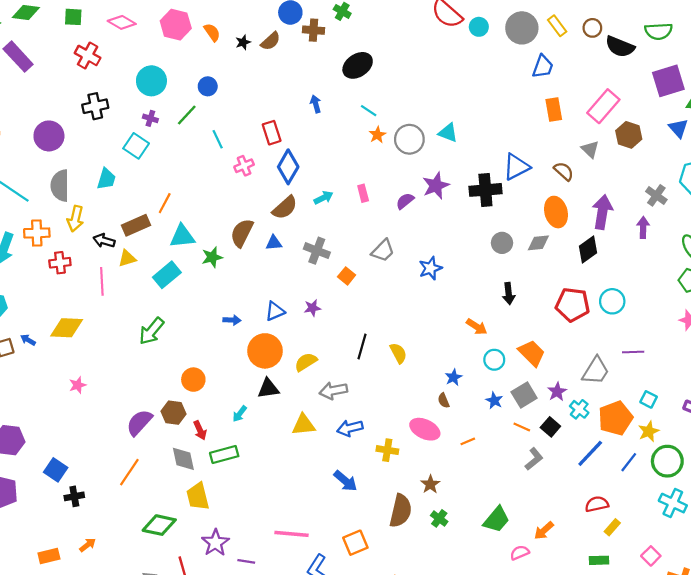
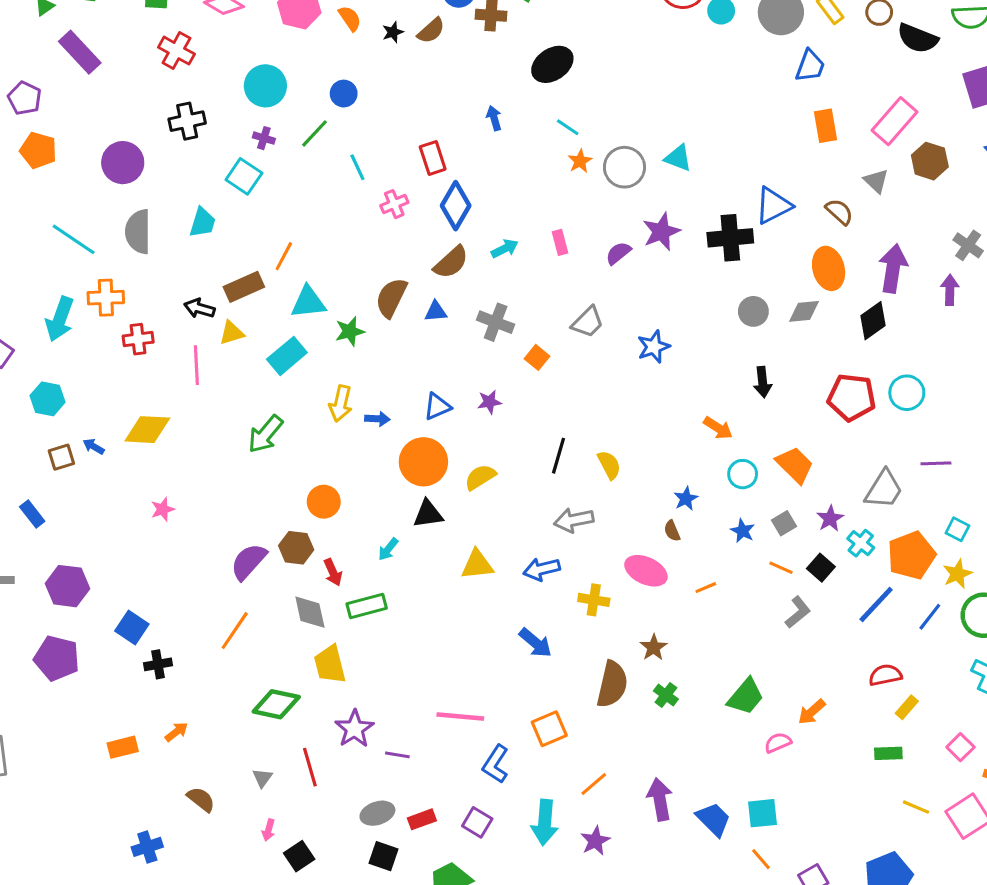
yellow arrow: (75, 219) -> (341, 403), moved
gray arrow: (333, 391) -> (574, 520), moved
gray square: (524, 395) -> (784, 523), size x0.7

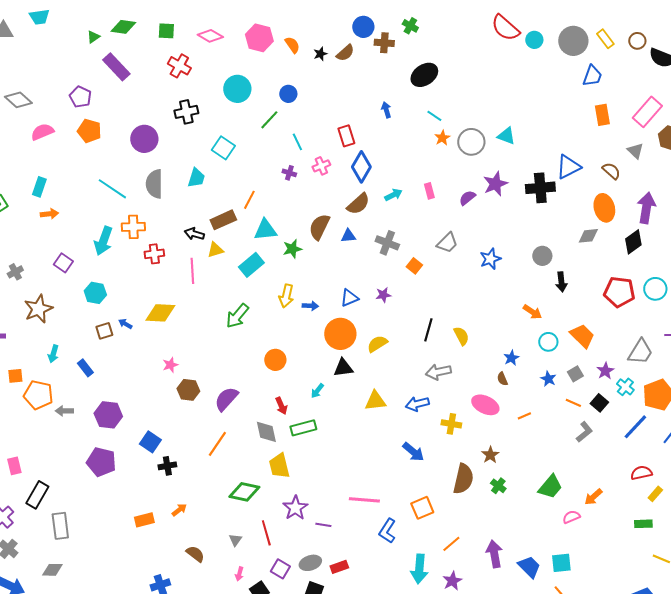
purple cross: (264, 138) -> (289, 173), moved
gray circle: (753, 311) -> (542, 256), moved
brown hexagon: (296, 548) -> (188, 390), moved
purple square: (477, 822) -> (280, 569), moved

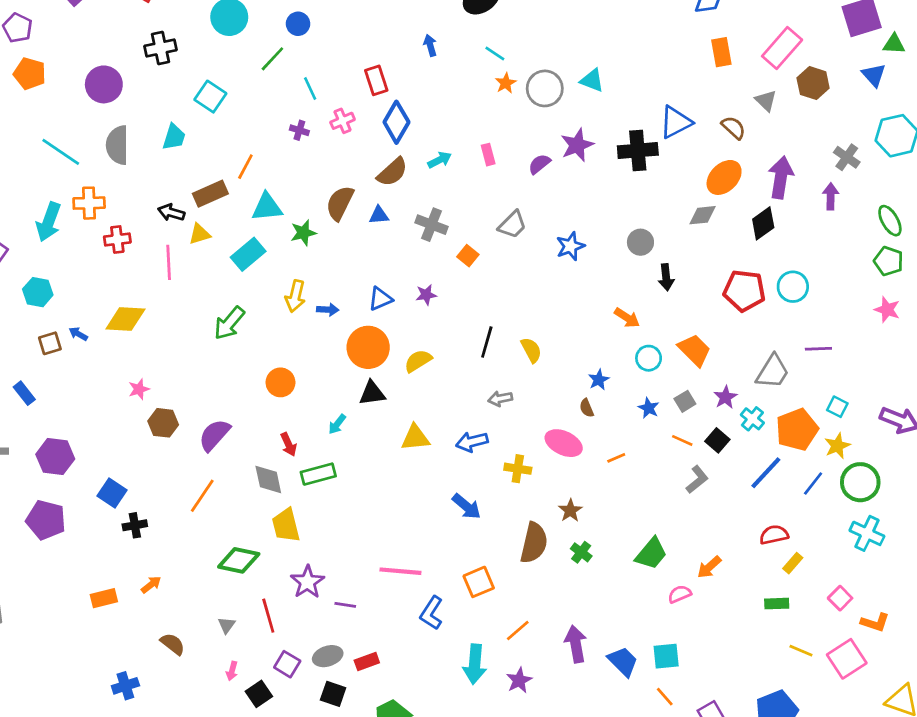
orange ellipse: (604, 208) -> (724, 177), turned 60
gray arrow: (438, 372) -> (500, 399), size x0.7

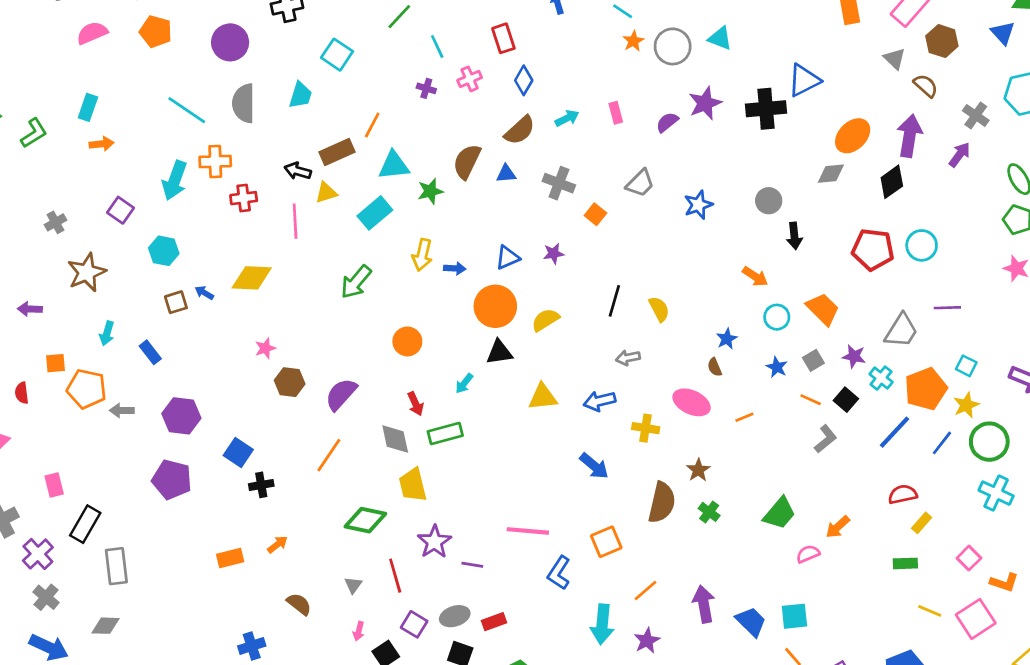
blue diamond: (396, 122) -> (524, 80), size x0.7
brown semicircle: (734, 128) -> (926, 86), moved
purple arrow: (831, 196) -> (960, 155), turned 35
purple star: (725, 397) -> (854, 356), turned -30

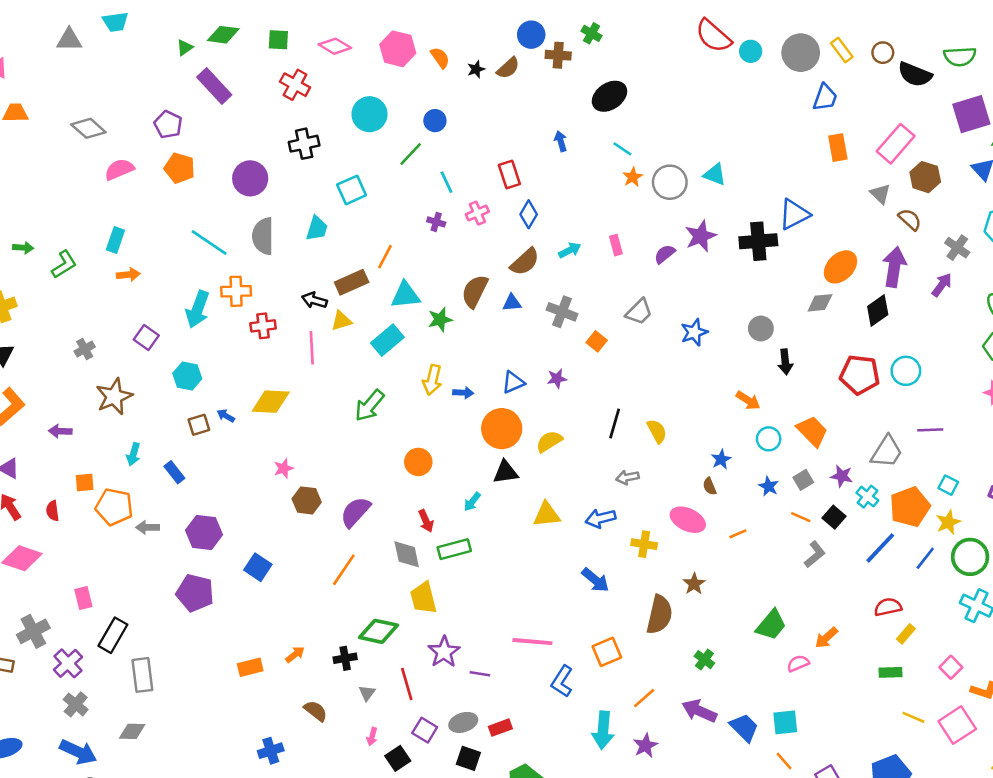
cyan square: (337, 55) -> (352, 190), turned 32
black cross: (261, 485) -> (345, 658), moved
green cross: (709, 512) -> (704, 660), moved
purple arrow: (704, 604) -> (699, 711), turned -56

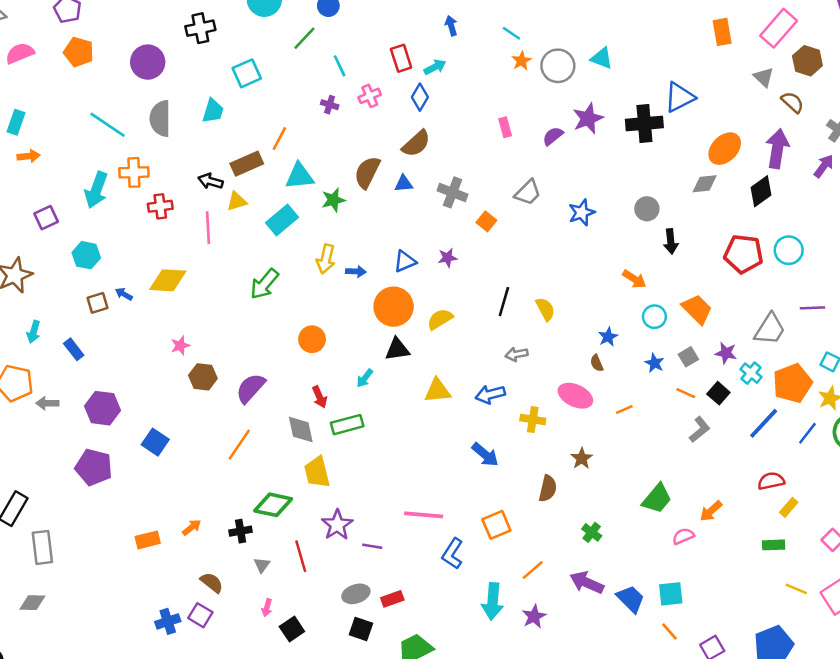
cyan arrow: (570, 250) -> (435, 67), moved
purple square: (146, 337) -> (46, 218), turned 30
brown semicircle: (660, 615) -> (548, 488), size x0.7
purple square: (425, 730) -> (200, 615), moved

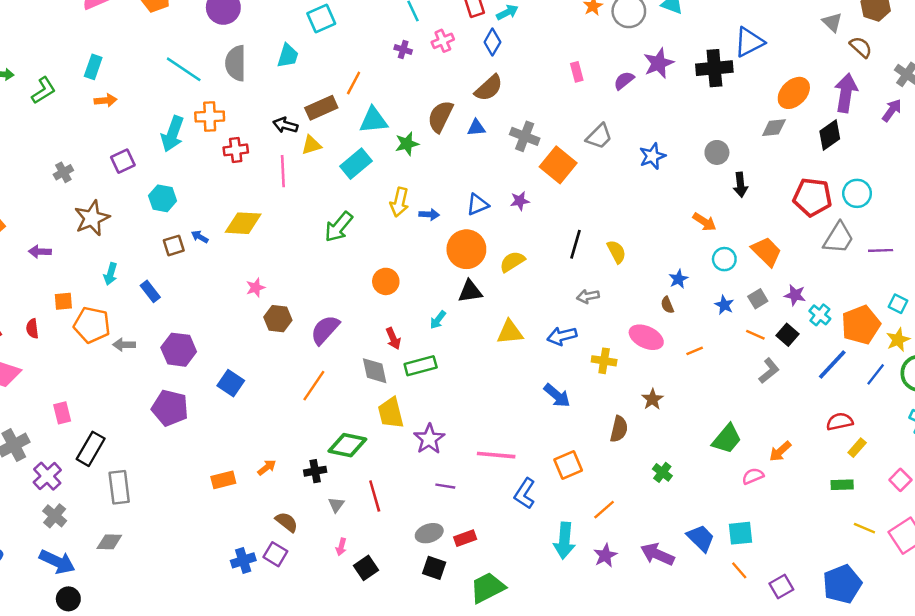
orange square: (486, 221) -> (558, 165), size x1.8
gray trapezoid: (770, 329) -> (838, 238), moved
purple star: (337, 525) -> (429, 439), moved
purple arrow: (587, 583) -> (657, 554), moved

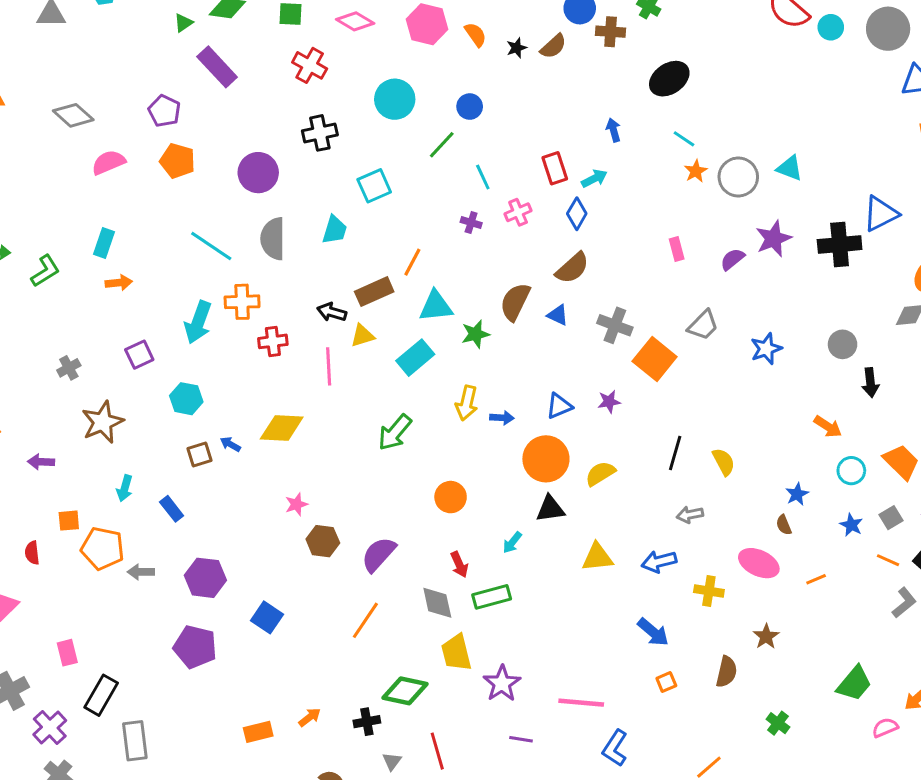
blue triangle: (476, 128) -> (558, 315), turned 30
orange square: (568, 465) -> (666, 682), moved, size x0.6

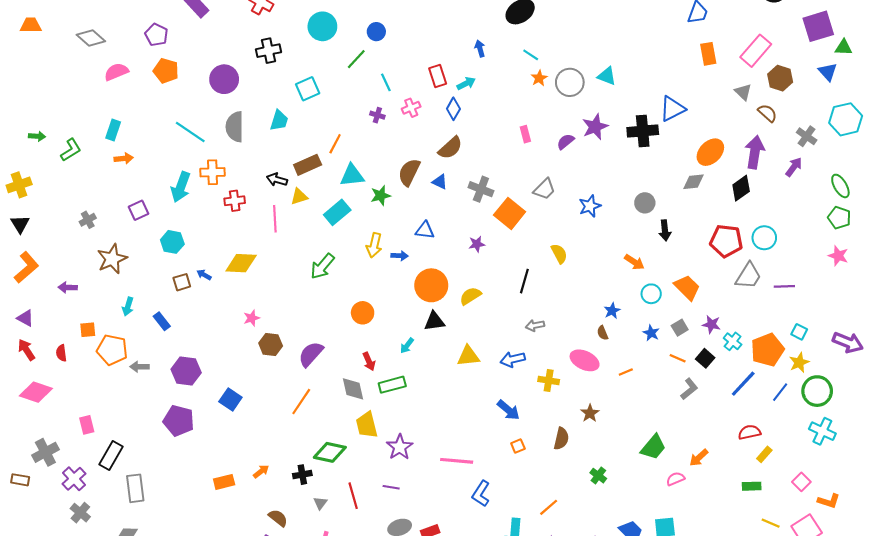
blue triangle: (559, 406) -> (425, 230), moved, turned 30
yellow semicircle: (724, 462) -> (559, 254), moved
purple line: (521, 739) -> (391, 487), moved

